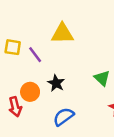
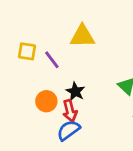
red arrow: (15, 107) -> (70, 111), moved
blue semicircle: (64, 117) -> (68, 130), moved

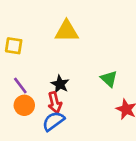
purple line: (52, 60) -> (20, 85), moved
orange circle: (46, 101) -> (24, 105), moved

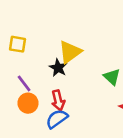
yellow triangle: (67, 31) -> (70, 52), moved, turned -35
black star: (60, 84) -> (58, 68), moved

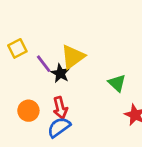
yellow square: (18, 44) -> (17, 48), turned -36
purple line: (24, 83) -> (44, 64), moved

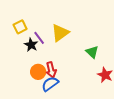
black star: (60, 73) -> (31, 45), moved
orange circle: (28, 111) -> (38, 72), moved

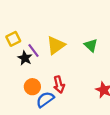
green triangle: (92, 52) -> (91, 45), moved
red arrow: (51, 70) -> (59, 85), moved

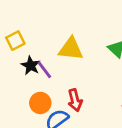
yellow triangle: (56, 45) -> (71, 49), turned 42
purple line: (33, 51) -> (44, 70), moved

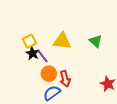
yellow square: (15, 41) -> (29, 41), moved
orange circle: (40, 103) -> (49, 74), moved

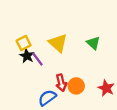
yellow triangle: (62, 41) -> (58, 43), turned 36
orange circle: (49, 74) -> (76, 86), moved

